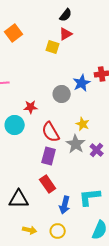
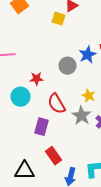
purple rectangle: (49, 156) -> (42, 127), moved

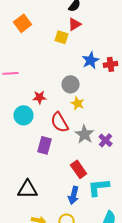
blue star: (88, 55) -> (91, 60), moved
yellow star: (88, 96) -> (78, 103), moved
red rectangle: (54, 156) -> (79, 169), moved

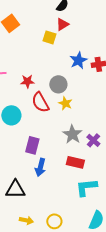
red star: (40, 97) -> (27, 81), moved
red semicircle: (60, 122) -> (40, 102), moved
red rectangle: (79, 169) -> (75, 162), moved, turned -42
blue arrow: (74, 195) -> (40, 167), moved

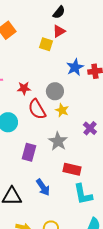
gray star: (72, 134) -> (58, 141), moved
purple cross: (93, 140) -> (90, 128), moved
blue arrow: (40, 167) -> (43, 187), moved, turned -48
cyan L-shape: (86, 187) -> (83, 194), turned -95

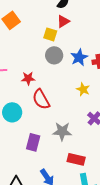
gray circle: (55, 91) -> (54, 55), moved
yellow star: (62, 110) -> (83, 89), moved
gray star: (58, 141) -> (62, 131), turned -30

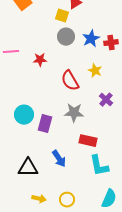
red semicircle: (41, 99) -> (70, 81), moved
cyan circle: (12, 112) -> (24, 115), moved

